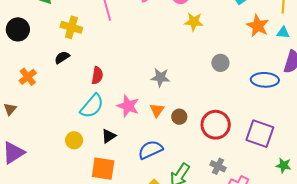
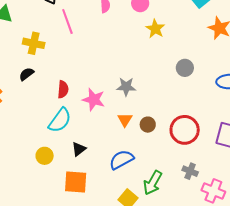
yellow star: (194, 22) -> (155, 29), turned 30
pink star: (128, 106) -> (94, 100), moved

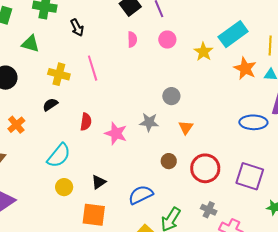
pink line: (67, 22) -> (93, 68), moved
yellow star: (155, 29) -> (203, 52), moved
gray circle: (185, 68) -> (171, 96), moved
cyan semicircle: (60, 120) -> (59, 155), moved
orange triangle: (125, 120) -> (186, 127), moved

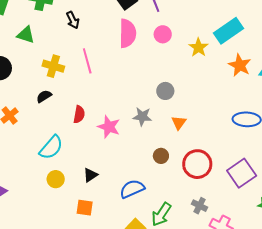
pink semicircle: (132, 39) -> (128, 33), size x1.8
purple square: (250, 176) -> (242, 173), turned 36
orange square: (94, 215) -> (85, 208), size x0.7

